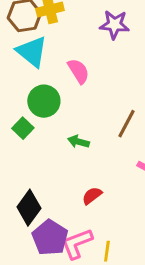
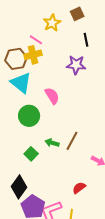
brown line: (126, 124) -> (72, 141), moved
green square: (23, 128) -> (31, 154), moved
red semicircle: (92, 196) -> (79, 188), moved

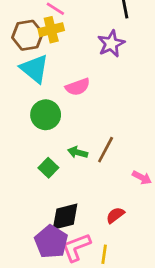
purple star: (76, 65) -> (111, 44), turned -30
pink semicircle: (52, 96) -> (78, 87), turned 102
black diamond: (19, 187) -> (65, 217), moved, turned 40

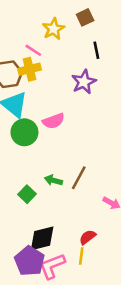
green circle: (46, 115) -> (24, 132), moved
yellow line: (104, 254) -> (81, 256), moved

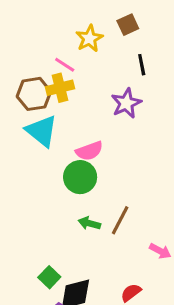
green circle: (24, 132) -> (80, 177), moved
green square: (27, 194) -> (49, 277), moved

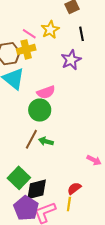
yellow star: (89, 38) -> (50, 30), moved
brown line: (120, 220) -> (31, 139), moved
green square: (49, 277) -> (19, 178), size x1.5

